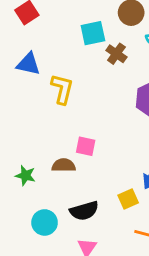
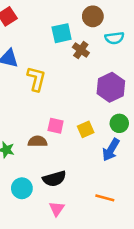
yellow square: (128, 199) -> (86, 129), moved

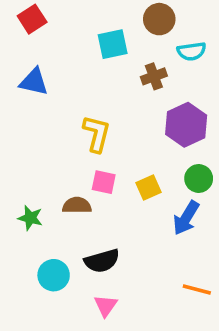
brown cross: (81, 50) -> (154, 76), moved, turned 35
yellow L-shape: (36, 79) -> (97, 134), moved
orange line: (105, 198) -> (197, 290), moved

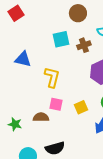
brown circle: (159, 19) -> (78, 13), moved
cyan square: (113, 44) -> (61, 39), moved
blue triangle: (34, 82) -> (23, 59), moved

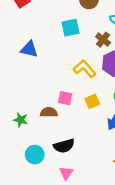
brown cross: (84, 45) -> (103, 40), moved, turned -32
yellow L-shape: (52, 77) -> (85, 69), moved, turned -55

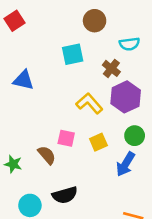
brown semicircle: (49, 112) -> (47, 155), turned 49

